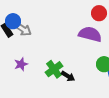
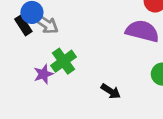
green cross: (54, 69) -> (63, 61), moved

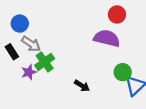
gray arrow: (46, 24) -> (31, 44), moved
black rectangle: (23, 25) -> (12, 52), moved

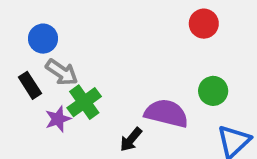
purple semicircle: (107, 38) -> (166, 113), moved
green circle: (123, 72) -> (213, 91), moved
black arrow: (82, 86) -> (131, 140), moved, turned 98

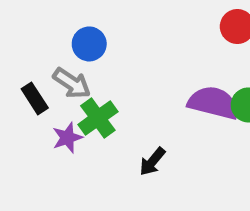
blue circle: (43, 39) -> (89, 44), moved
purple semicircle: (166, 113) -> (213, 103), moved

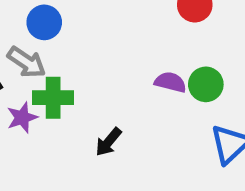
purple semicircle: (213, 103) -> (170, 82), size x0.6
green cross: (98, 118) -> (53, 98), turned 36

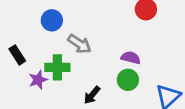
gray arrow: (27, 62) -> (79, 44), moved
green circle: (206, 84) -> (128, 80), moved

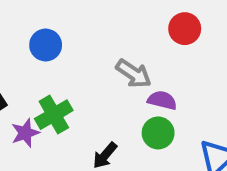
gray arrow: (79, 44) -> (134, 74), moved
green cross: (57, 67) -> (54, 115), turned -30

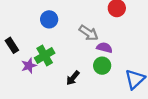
blue circle: (46, 45) -> (49, 19), moved

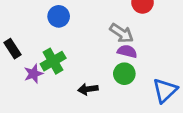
gray arrow: (89, 33) -> (122, 33), moved
black arrow: (73, 78) -> (88, 89), turned 42

